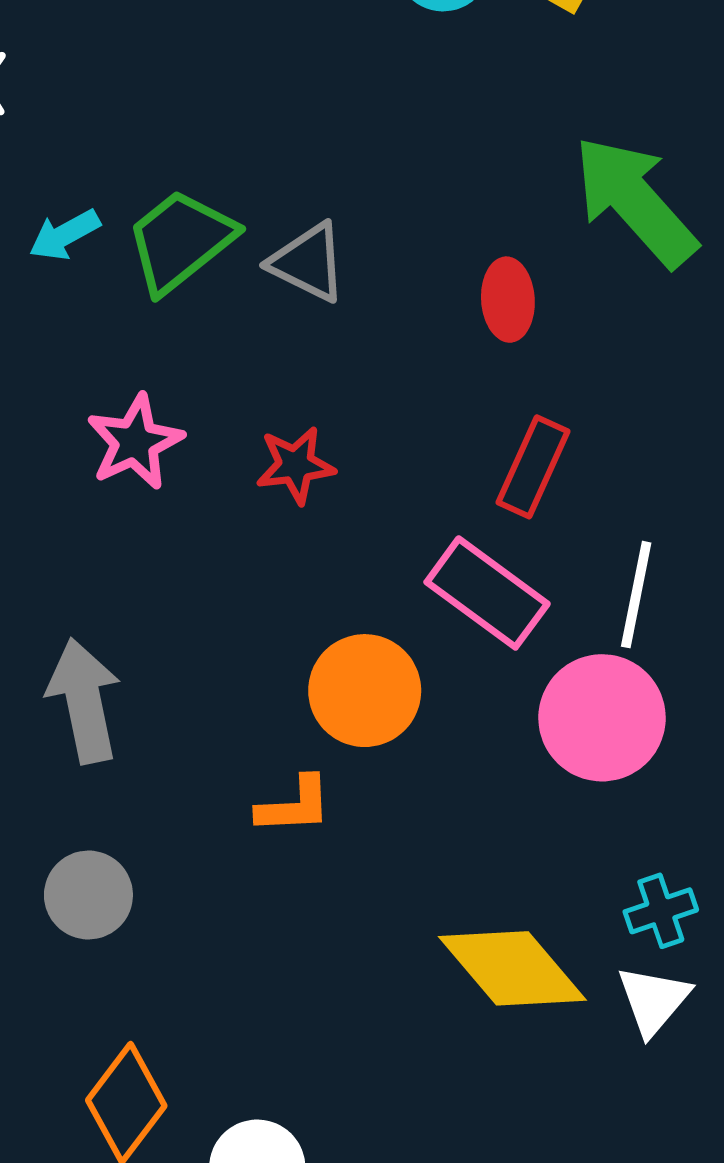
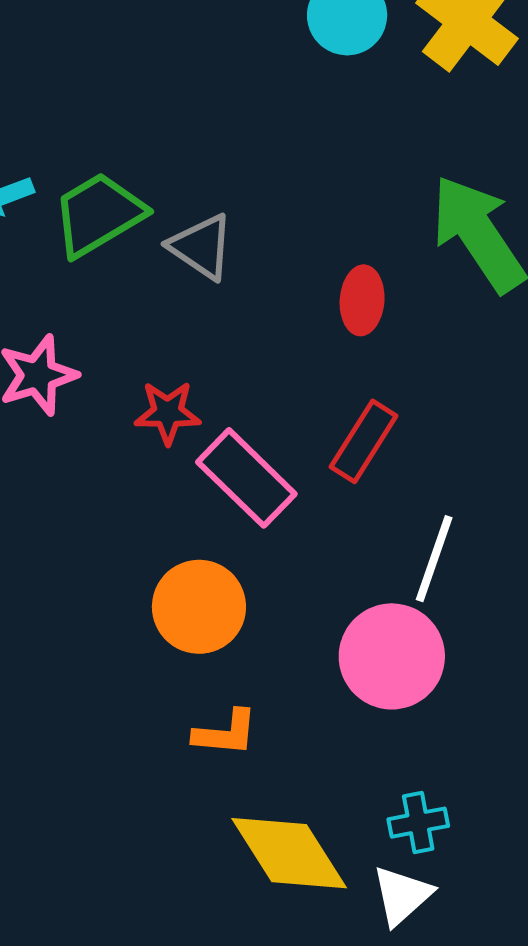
pink rectangle: (487, 593) -> (246, 478), moved
orange L-shape: (294, 805) -> (226, 733), moved

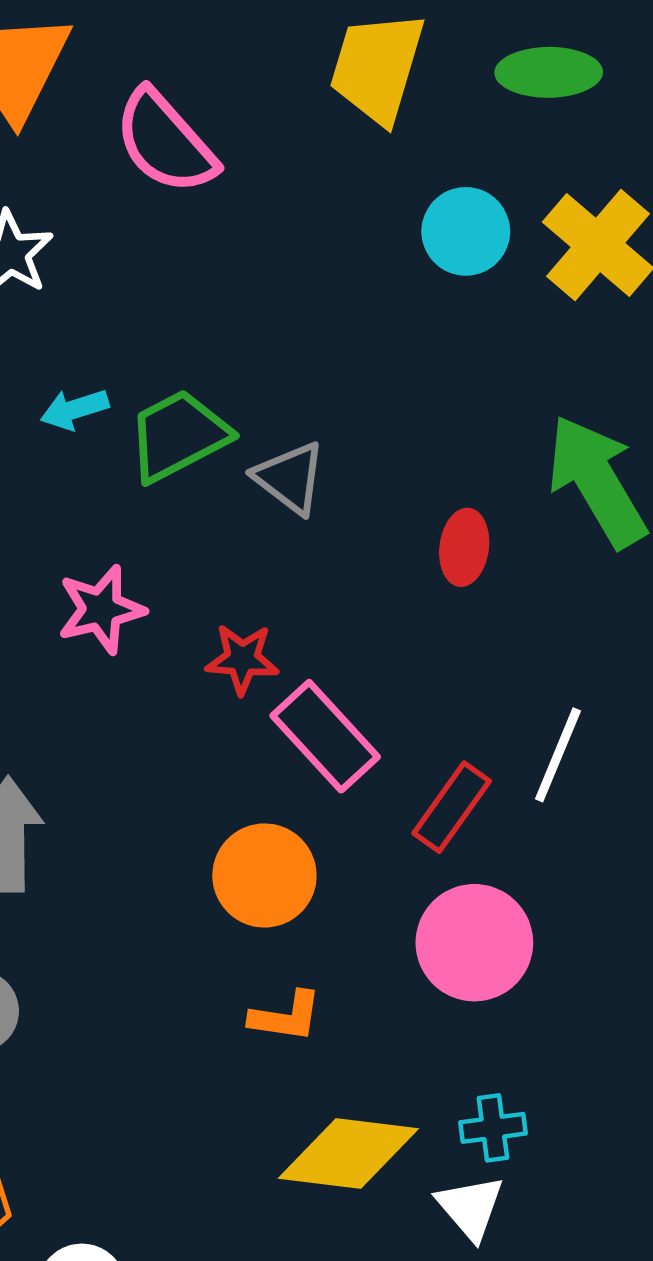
red rectangle: (364, 441) -> (452, 807), moved
white line: (434, 559) -> (558, 755), moved
yellow diamond: (289, 853) -> (348, 1153), turned -54
white triangle: (402, 895) -> (470, 1207), turned -32

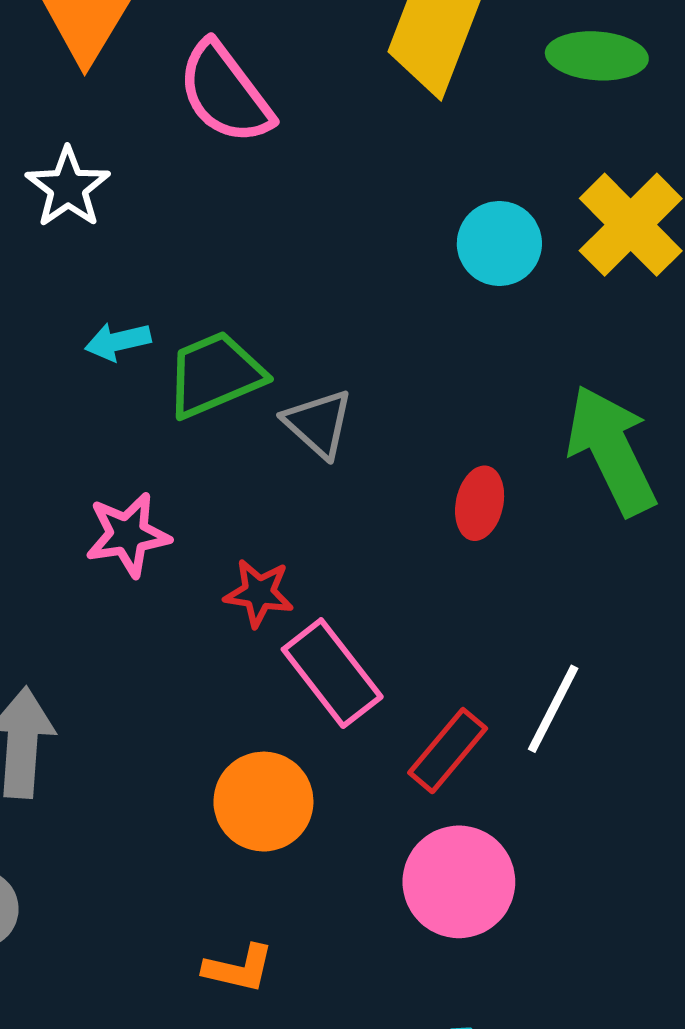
cyan circle: (466, 231) -> (499, 243), moved
orange L-shape: (286, 1017) -> (239, 968), moved

